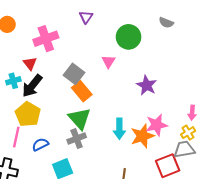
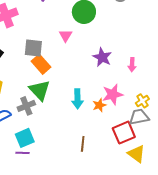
gray square: (74, 74) -> (33, 48), turned -30
pink arrow: (192, 113) -> (132, 65), moved
orange star: (142, 136) -> (99, 105), size x0.6
gray cross: (77, 139) -> (26, 106), moved

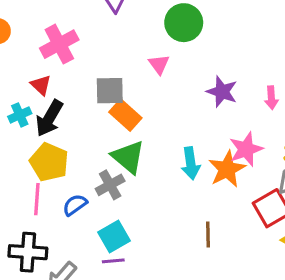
orange star: (99, 105) -> (227, 169), size x1.6

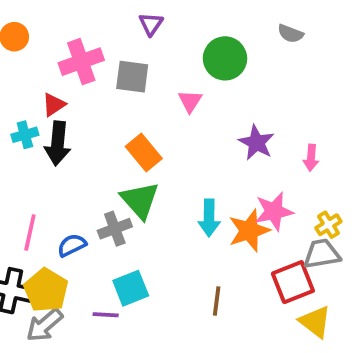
red triangle: (41, 85) -> (54, 105), turned 35
gray square: (110, 91) -> (132, 77), moved
black arrow: (49, 118) -> (58, 143), turned -33
yellow pentagon: (49, 162) -> (46, 290), moved
cyan square: (114, 236) -> (131, 288), moved

